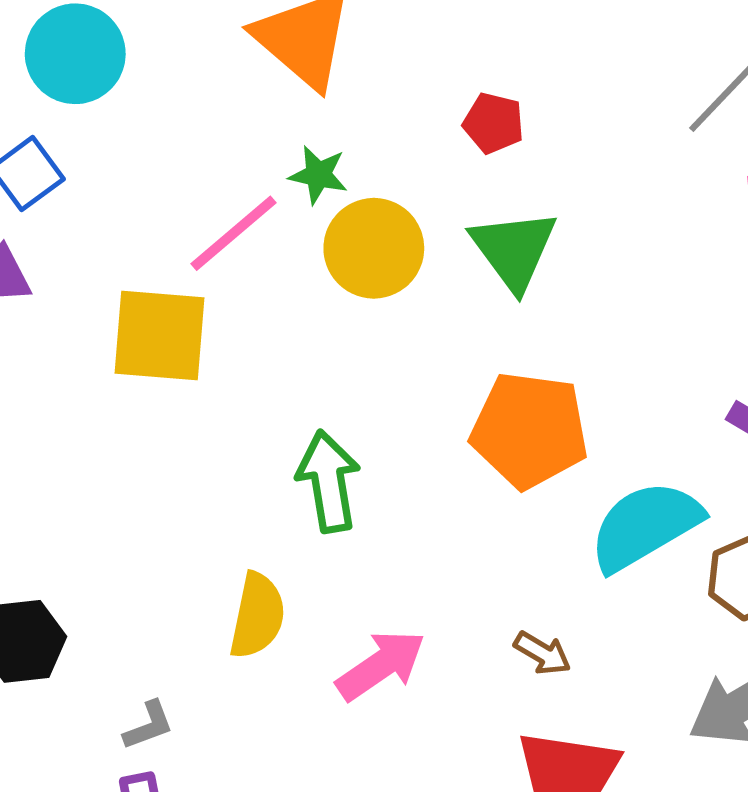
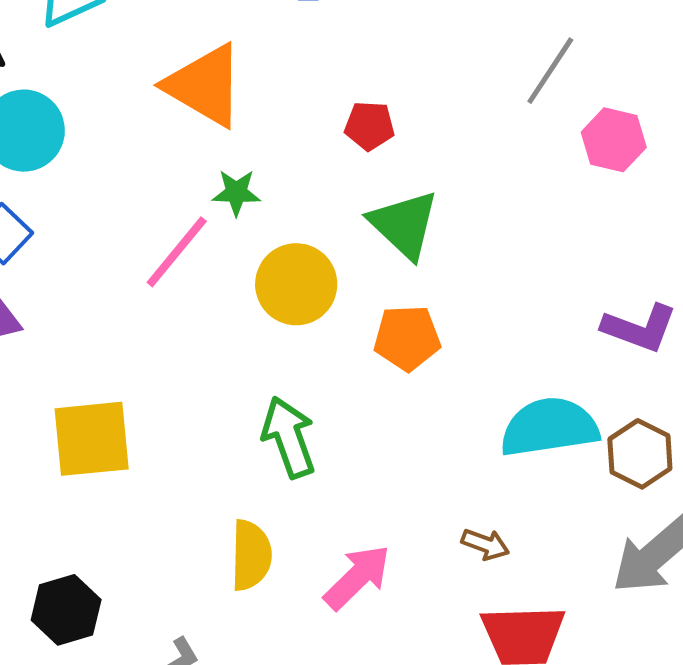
yellow circle: (374, 248) -> (296, 284), moved
yellow square: (159, 336) -> (92, 439), moved
orange pentagon: (529, 430) -> (407, 338), moved, size x0.7
cyan semicircle: (645, 526) -> (549, 427), turned 32

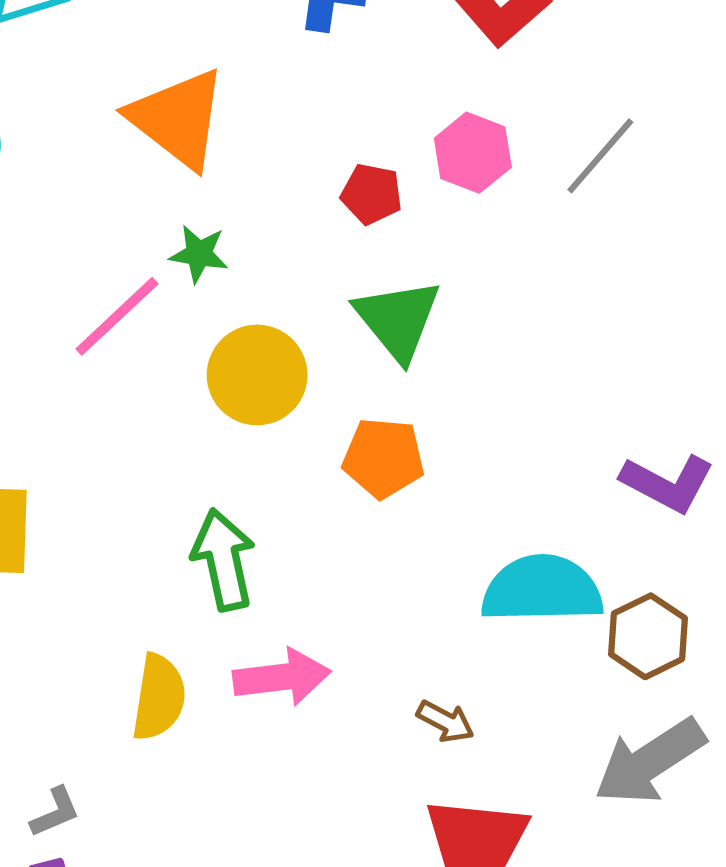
pink hexagon: (614, 140) -> (473, 153), moved
pink arrow: (357, 577) -> (282, 677), moved, turned 30

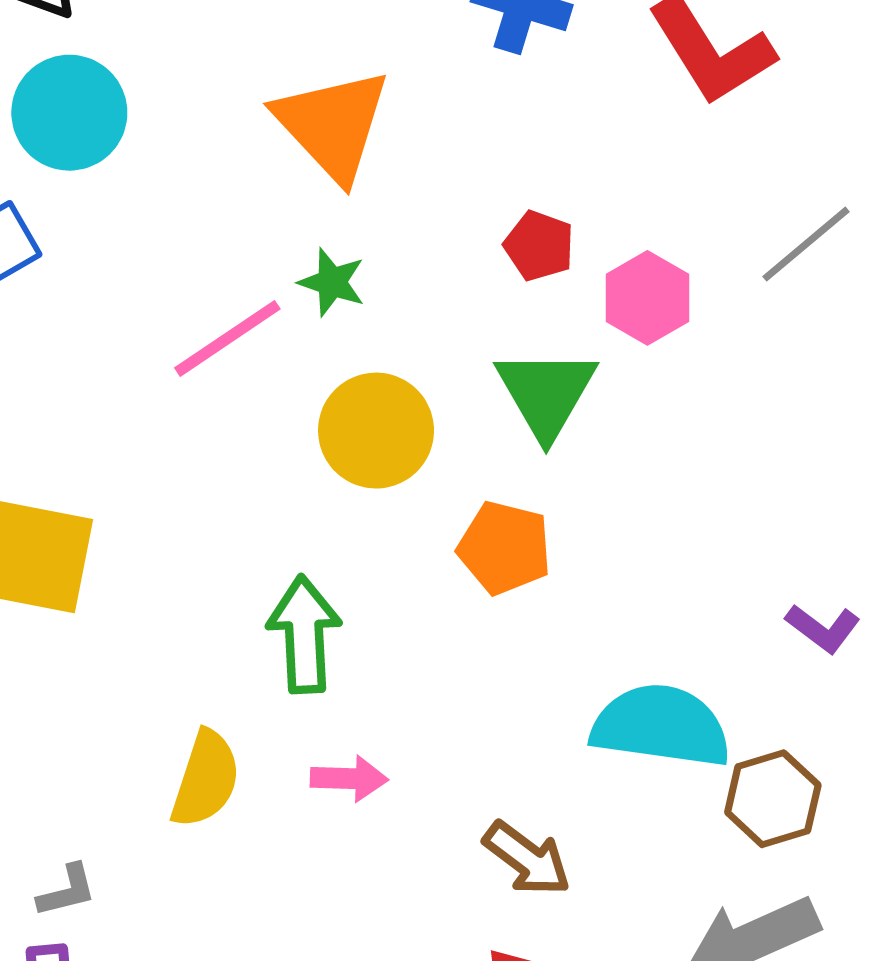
pink hexagon: (473, 153) -> (647, 298), moved
purple L-shape: (668, 483) -> (823, 628), size x0.7
pink arrow: (282, 677) -> (349, 779), size x0.7
brown arrow: (445, 721) -> (527, 859), size x1.4

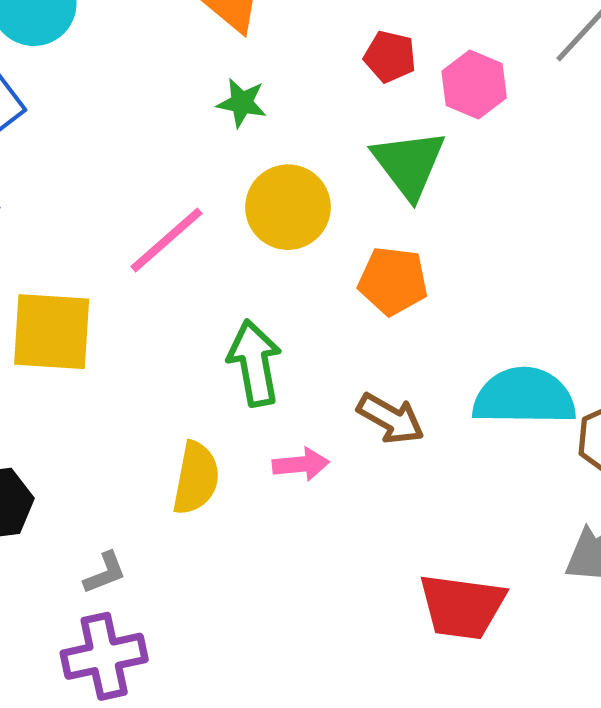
pink line: (227, 338) -> (166, 240), moved
brown arrow: (527, 859) -> (391, 418), moved

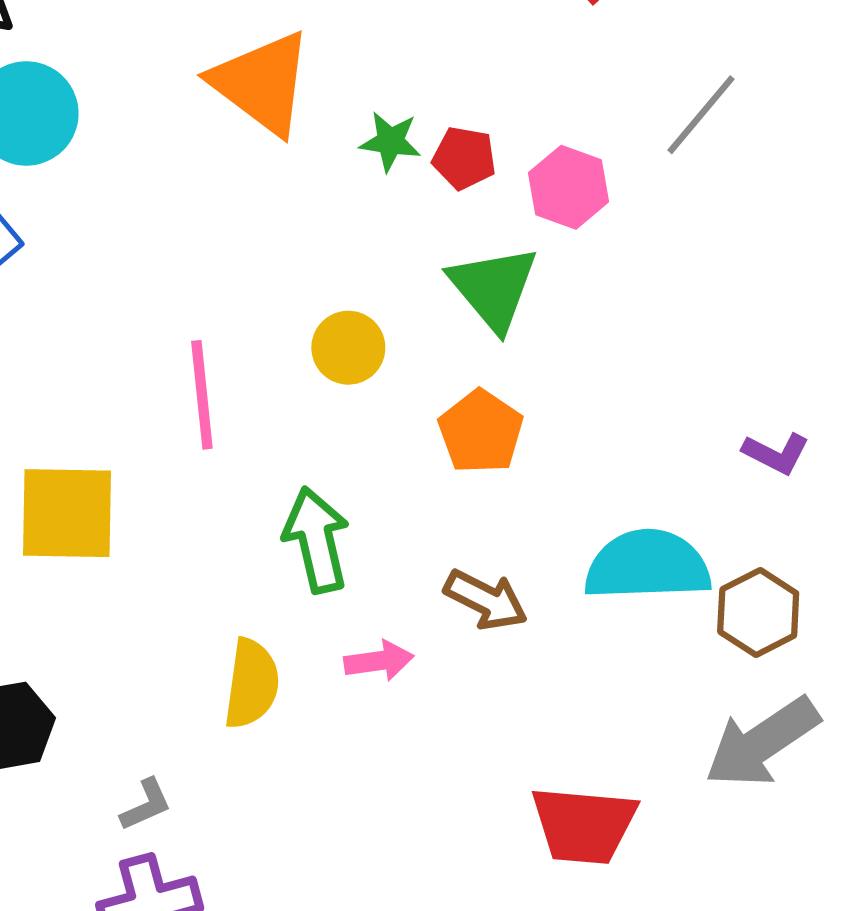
green star: (242, 103) -> (390, 141), moved
yellow circle: (288, 207) -> (348, 348), size x0.7
pink line: (166, 240) -> (202, 395), turned -52
orange pentagon: (393, 281) -> (481, 432), turned 30

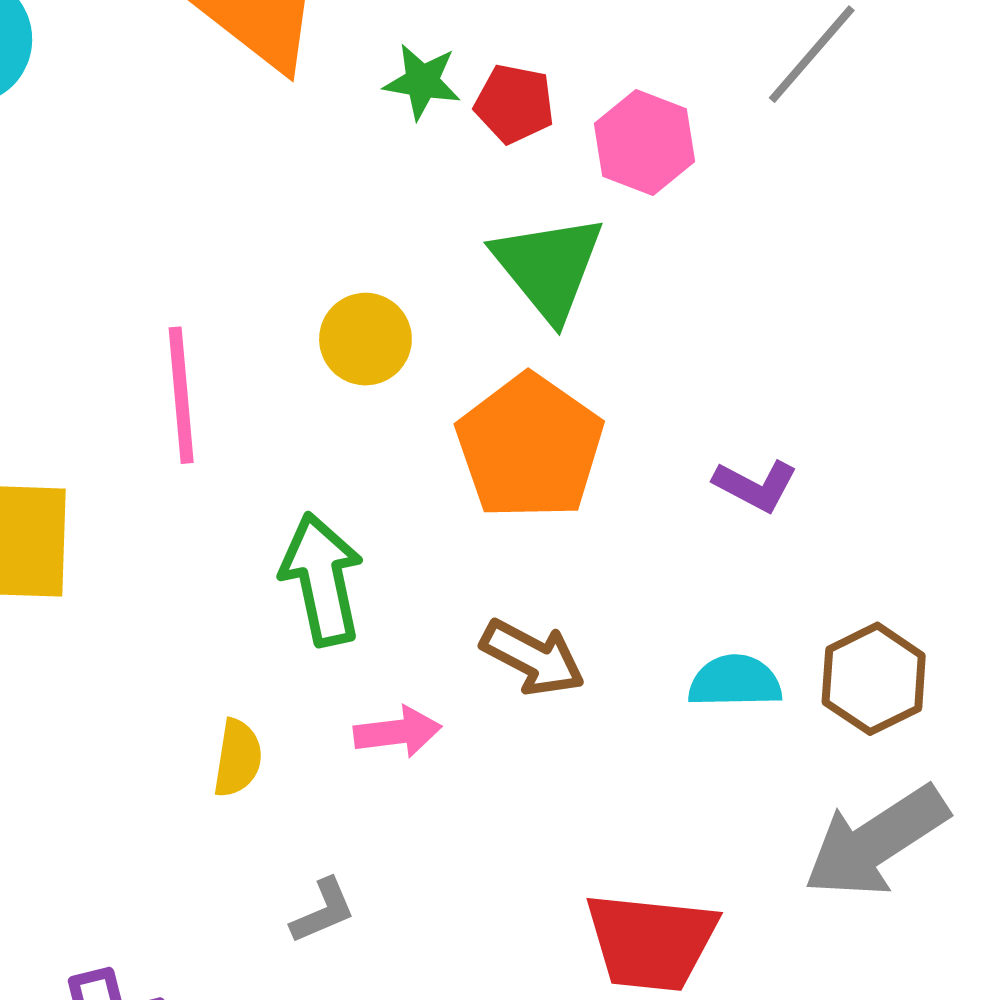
orange pentagon: (481, 432) -> (530, 447), size x1.4
purple L-shape: (776, 453) -> (756, 486), moved
cyan semicircle: (647, 565) -> (735, 681), moved, size x0.6
yellow semicircle: (252, 684) -> (238, 758), size x0.7
gray L-shape: (146, 805) -> (323, 911), moved

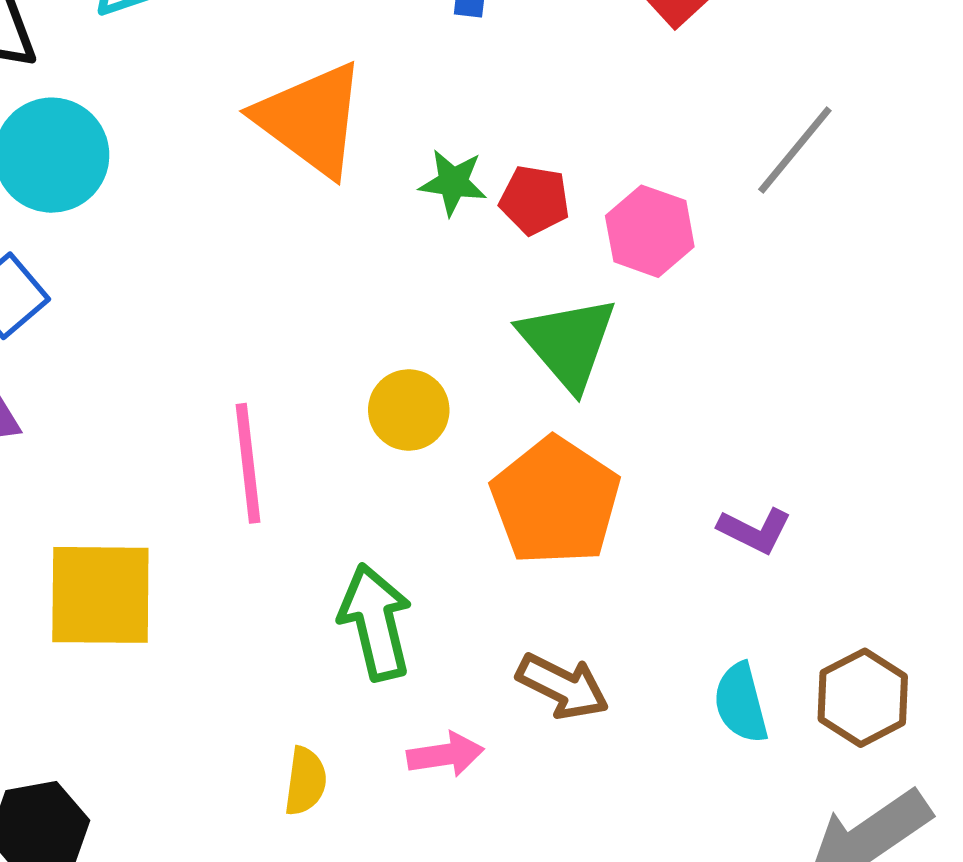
cyan semicircle: (735, 681) -> (741, 703), turned -102

